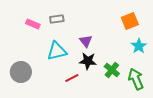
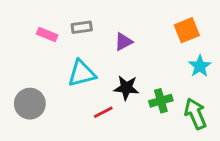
purple triangle: (86, 41) -> (123, 42), moved, turned 40
green cross: (112, 70) -> (161, 101), turned 35

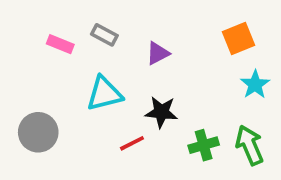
gray rectangle: (82, 27) -> (104, 35), turned 36
green cross: (161, 101) -> (204, 145), moved

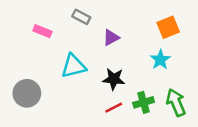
gray rectangle: (104, 35) -> (81, 17), moved
cyan star: (255, 84) -> (160, 60), moved
red line: (132, 143) -> (114, 108), moved

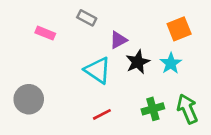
cyan triangle: (74, 66) -> (98, 70), moved, turned 48
black star: (114, 79) -> (138, 62), moved, turned -30
red line: (114, 108) -> (102, 114), moved

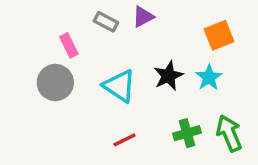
pink rectangle: (45, 33) -> (69, 45), moved, turned 42
purple triangle: (118, 40) -> (143, 17), moved
gray circle: (29, 99) -> (55, 82), moved

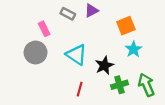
orange square: (219, 35) -> (126, 26), moved
black star: (168, 76) -> (104, 65), moved
red line: (125, 140) -> (80, 89), turned -48

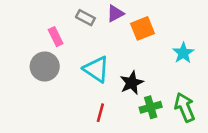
orange square: (126, 26) -> (143, 28), moved
cyan star: (133, 49) -> (183, 53), moved

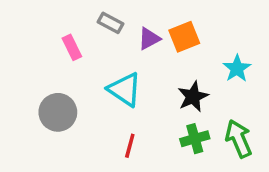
purple triangle: (115, 14) -> (149, 39), moved
gray circle: (45, 66) -> (58, 112), moved
black star: (132, 83) -> (193, 97), moved

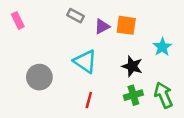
orange square: (184, 37) -> (126, 25), turned 30
pink rectangle: (72, 47) -> (18, 20), moved
black star: (193, 97) -> (132, 66), turned -30

